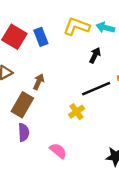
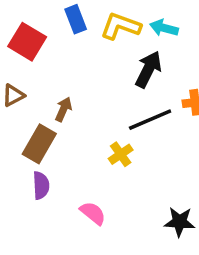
blue rectangle: (41, 37) -> (76, 19), moved
black arrow: (95, 55) -> (148, 69), size x1.5

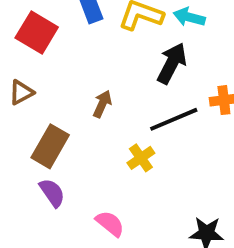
brown arrow: (63, 109) -> (102, 104), moved
purple semicircle: (41, 185) -> (52, 193), turned -32

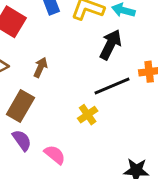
brown arrow: (102, 104) -> (40, 67), moved
pink semicircle: (110, 224) -> (55, 155), moved

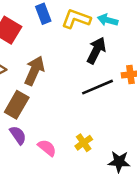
brown arrow: (40, 67) -> (34, 71), size x1.6
yellow cross: (88, 115) -> (84, 143), moved

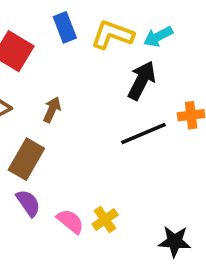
cyan arrow: (108, 20) -> (158, 37), turned -42
brown arrow: (34, 71) -> (52, 110), size x0.6
yellow cross: (84, 143) -> (105, 219), moved

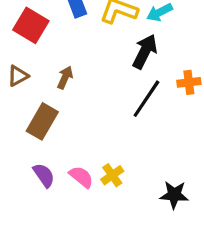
black line: (143, 133) -> (146, 99), turned -33
purple semicircle: (28, 203) -> (44, 175), moved

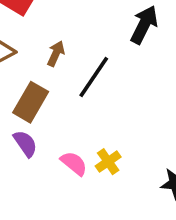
black line: (146, 99) -> (94, 77), moved
purple semicircle: (44, 175) -> (25, 144), moved

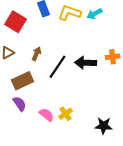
black arrow: (144, 25) -> (86, 63), moved, turned -115
brown rectangle: (31, 102) -> (23, 81), turned 35

